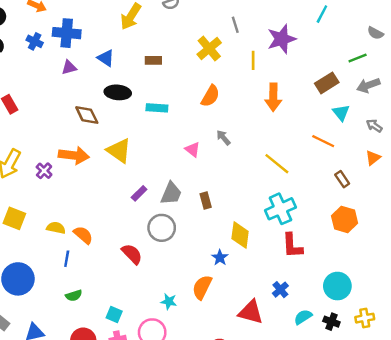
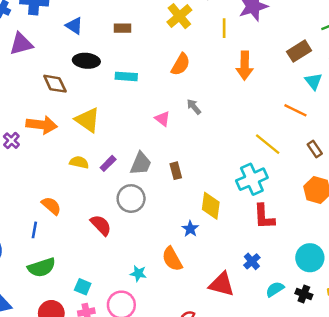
purple triangle: (69, 67) -> (21, 44), moved, size x1.5
yellow line: (277, 164) -> (268, 144), moved
yellow semicircle: (56, 228) -> (79, 162), moved
orange semicircle: (202, 287) -> (172, 259), turned -55
green semicircle: (74, 296) -> (42, 267), size x1.6

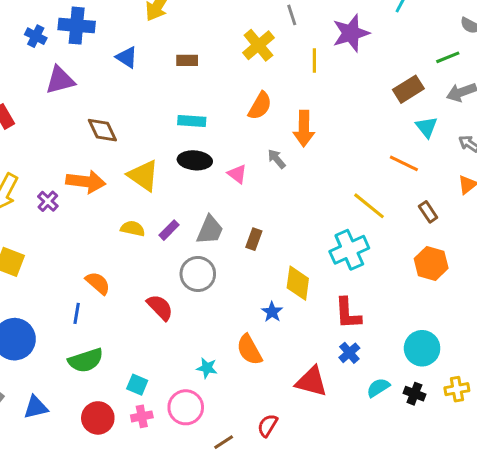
black ellipse: (86, 61) -> (195, 160), moved
orange arrow: (245, 66) -> (304, 129), moved
brown rectangle: (176, 171) -> (254, 239), turned 35
red L-shape: (264, 217) -> (348, 313), moved

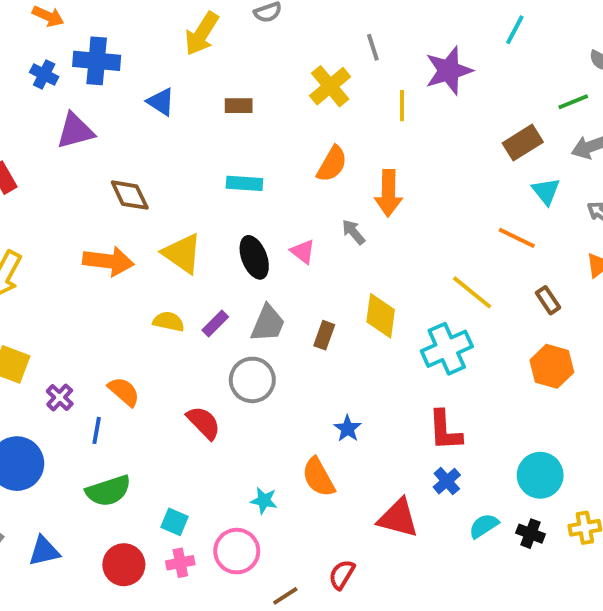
black ellipse: (195, 160) -> (254, 257), moved, turned 64
purple cross: (48, 201) -> (60, 397), moved
yellow diamond: (298, 283) -> (381, 316), moved

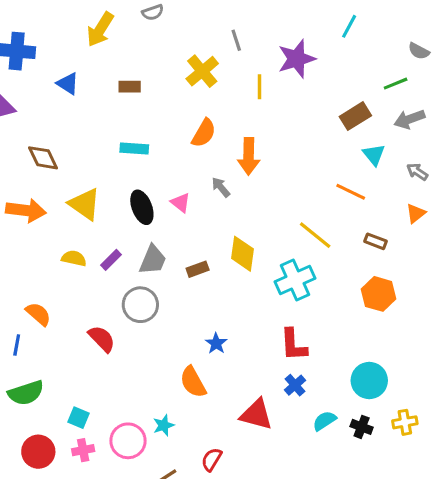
brown rectangle: (548, 300) -> (375, 241), turned -35
brown rectangle: (324, 335) -> (198, 269), turned 50
cyan star: (264, 501) -> (164, 425), moved, turned -30

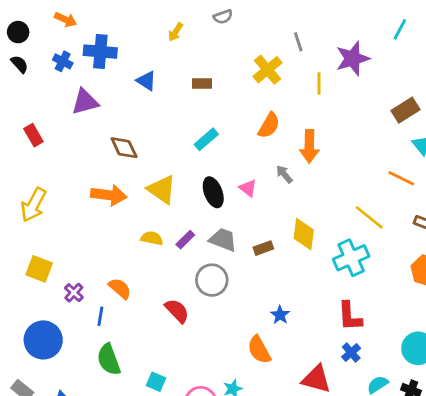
yellow arrow: (100, 29) -> (176, 32), size x0.6
cyan rectangle: (134, 149) -> (206, 139), turned -45
gray trapezoid: (153, 260) -> (223, 240), turned -92
green semicircle: (26, 393) -> (109, 359), turned 88

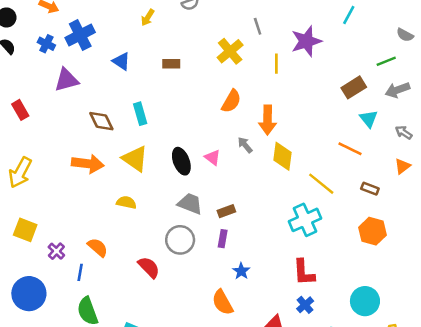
blue cross: (100, 52) -> (80, 35), turned -32
cyan rectangle: (206, 139) -> (140, 114), moved, turned -65
yellow diamond: (304, 234) -> (283, 156), moved
purple rectangle: (185, 240) -> (223, 239), moved, turned -35

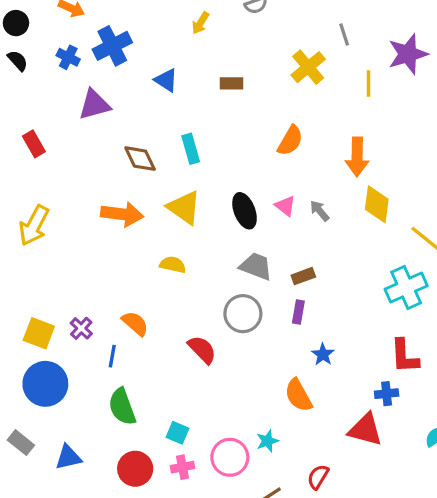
orange semicircle: (231, 101) -> (290, 141), moved
gray arrow: (245, 145) -> (320, 211), moved
yellow square: (25, 230) -> (39, 333), moved
blue cross: (305, 305) -> (387, 394), moved, turned 35

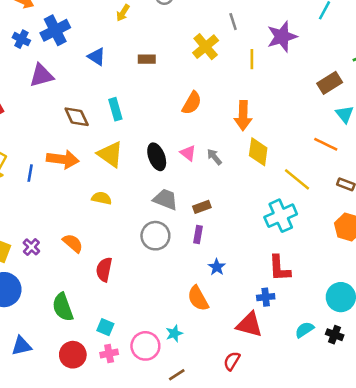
red semicircle: (202, 350) -> (104, 270), moved, turned -125
blue line: (112, 356) -> (30, 173), moved
red semicircle: (318, 477) -> (232, 361), moved

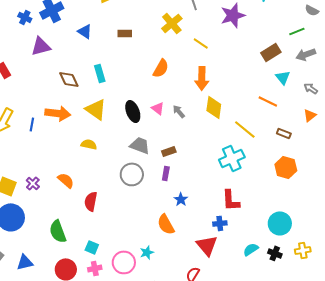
yellow line: (252, 59) -> (201, 43), moved, turned -56
red triangle: (249, 325) -> (207, 245), turned 35

